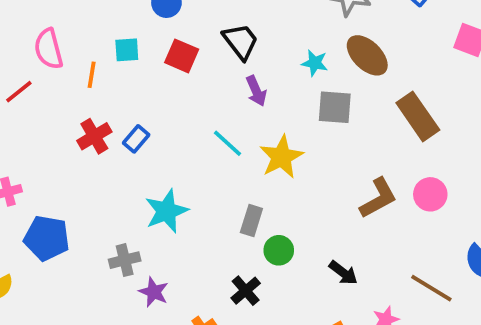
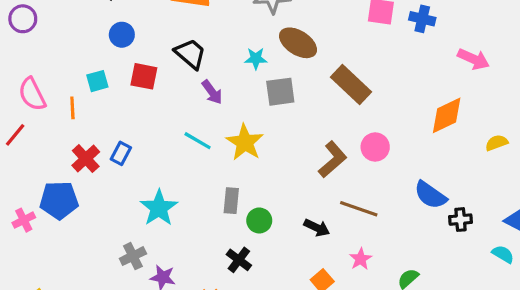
blue pentagon: (47, 238) -> (59, 200), moved
brown line: (431, 288) -> (359, 209), moved

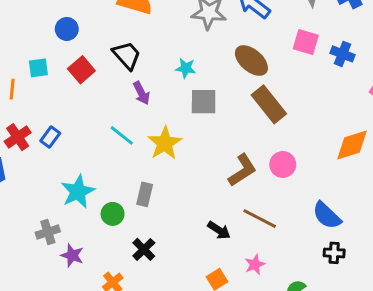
brown ellipse: (298, 43) -> (251, 61), moved
red square: (144, 76) -> (81, 70), turned 30
green circle: (259, 220) -> (113, 214), moved
black cross: (460, 220) -> (334, 253), moved

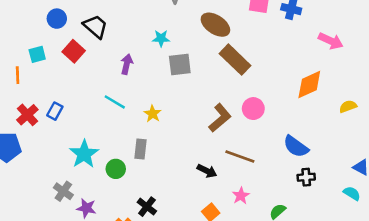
black trapezoid: (127, 55) -> (95, 26), moved
purple arrow: (141, 93) -> (127, 64), turned -132
yellow star: (165, 143) -> (153, 114), moved, size x0.6
gray cross: (48, 232) -> (63, 191), turned -30
black cross: (144, 249) -> (147, 207), moved

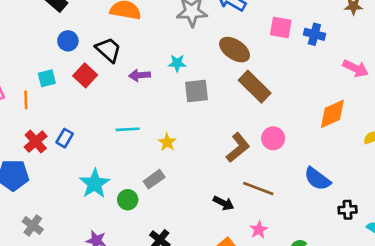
purple arrow: (127, 64) -> (140, 75), moved, turned -108
cyan line: (115, 102) -> (128, 129), turned -35
gray rectangle: (141, 149) -> (154, 179), turned 48
black cross: (306, 177) -> (348, 210), moved
gray cross: (63, 191) -> (33, 225), moved

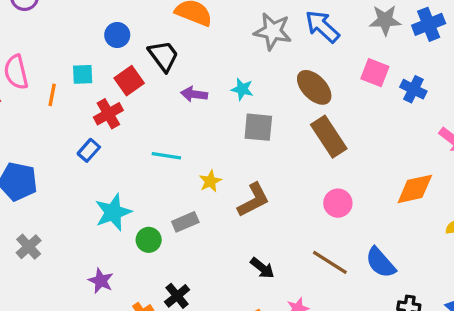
red cross: (36, 142) -> (108, 114), moved
brown L-shape: (238, 148) -> (253, 200), moved
brown line: (258, 189) -> (330, 262), moved

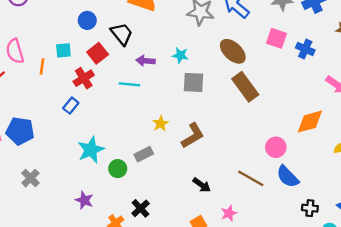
cyan line: (166, 156) -> (129, 84), moved
pink circle: (338, 203) -> (276, 147), moved

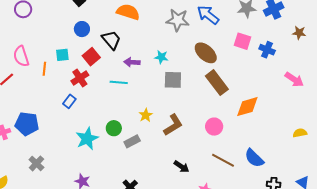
orange diamond: (310, 122) -> (247, 107), moved
pink circle: (276, 147) -> (214, 127), moved
green circle: (118, 169) -> (114, 128), moved

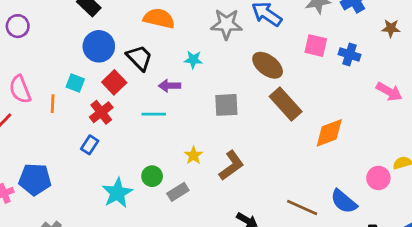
blue circle: (82, 29) -> (99, 46), size x1.5
cyan square: (62, 55) -> (75, 83), turned 32
cyan star: (161, 57) -> (193, 60), moved
pink circle: (214, 127) -> (378, 178), moved

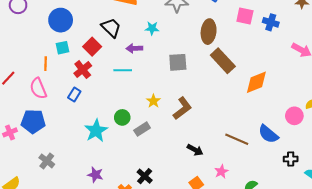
blue circle: (99, 46) -> (61, 20), moved
brown ellipse: (268, 65) -> (209, 32), turned 60
cyan square: (75, 83) -> (63, 48), turned -32
pink semicircle: (20, 89) -> (38, 88), moved

